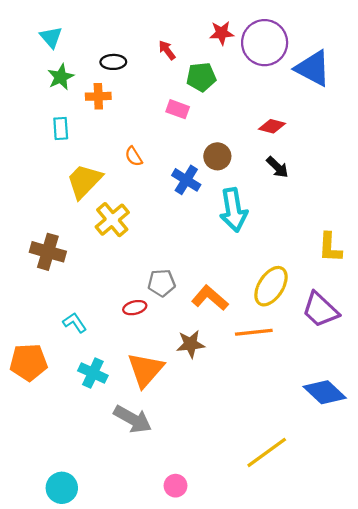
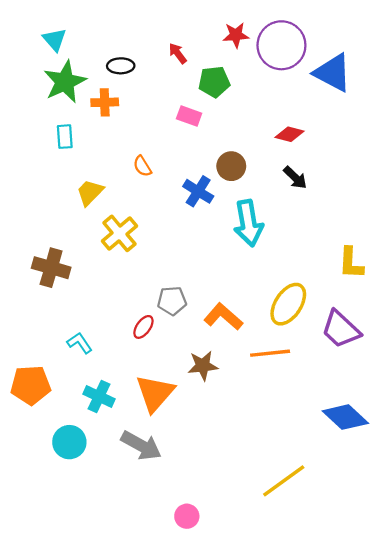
green star: (61, 77) -> (65, 82), size x1.5
yellow trapezoid: (84, 181) -> (90, 192), size x0.7
red ellipse: (135, 308) -> (143, 327), turned -40
cyan circle: (62, 488) -> (69, 442), moved

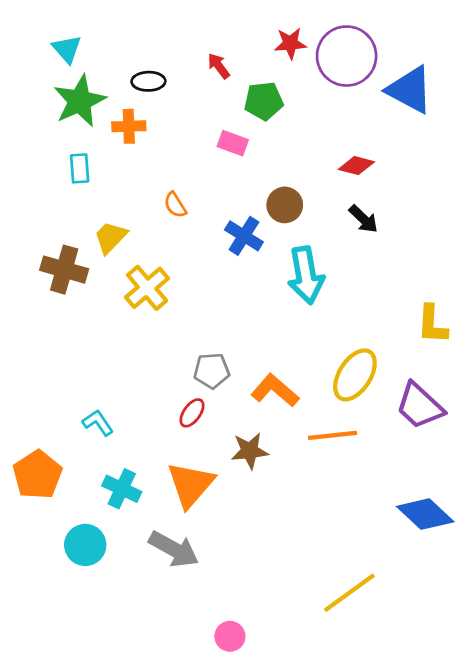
brown cross: (51, 268) -> (64, 270), moved
red ellipse: (143, 327) -> (192, 413), moved
orange pentagon: (31, 385) -> (37, 475), turned -30

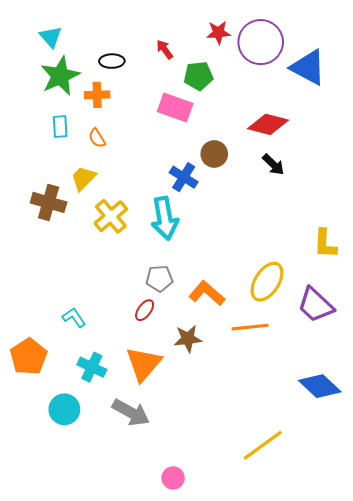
pink rectangle: (233, 143) -> (175, 108), size x1.5
red diamond: (356, 166) -> (268, 124), size x1.5
orange semicircle: (175, 205) -> (97, 138), moved
cyan arrow: (306, 275) -> (165, 218), moved

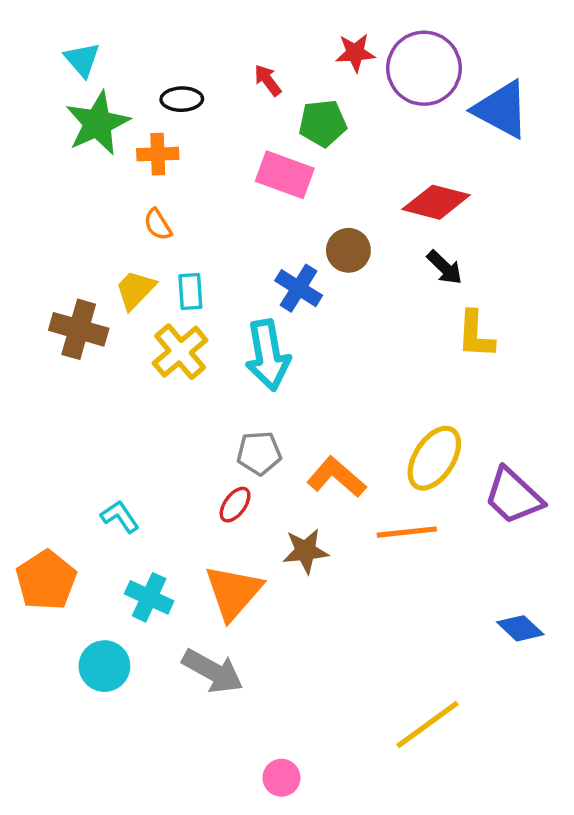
cyan rectangle: (60, 127) -> (190, 292), moved
yellow L-shape: (325, 244) -> (476, 334), moved
blue diamond: (320, 386) -> (520, 628), size x0.7

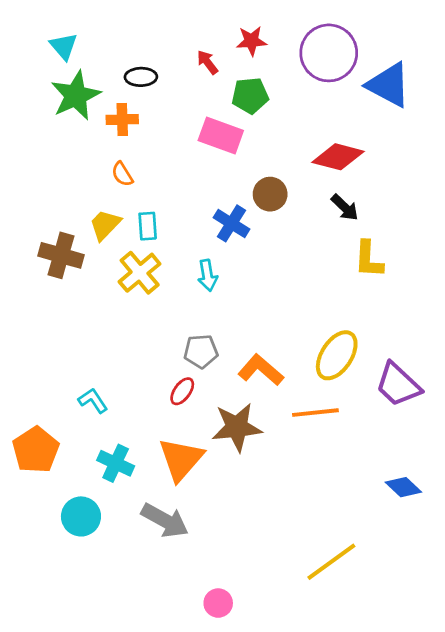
red star: (355, 53) -> (251, 41), moved
cyan arrow: (268, 355) -> (208, 275), size x0.6
brown star: (305, 551) -> (237, 427), size x1.4

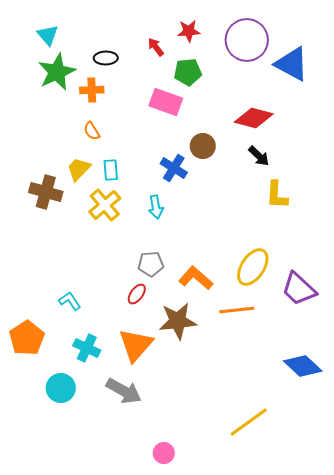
blue diamond: (403, 487) -> (303, 366), size x1.4

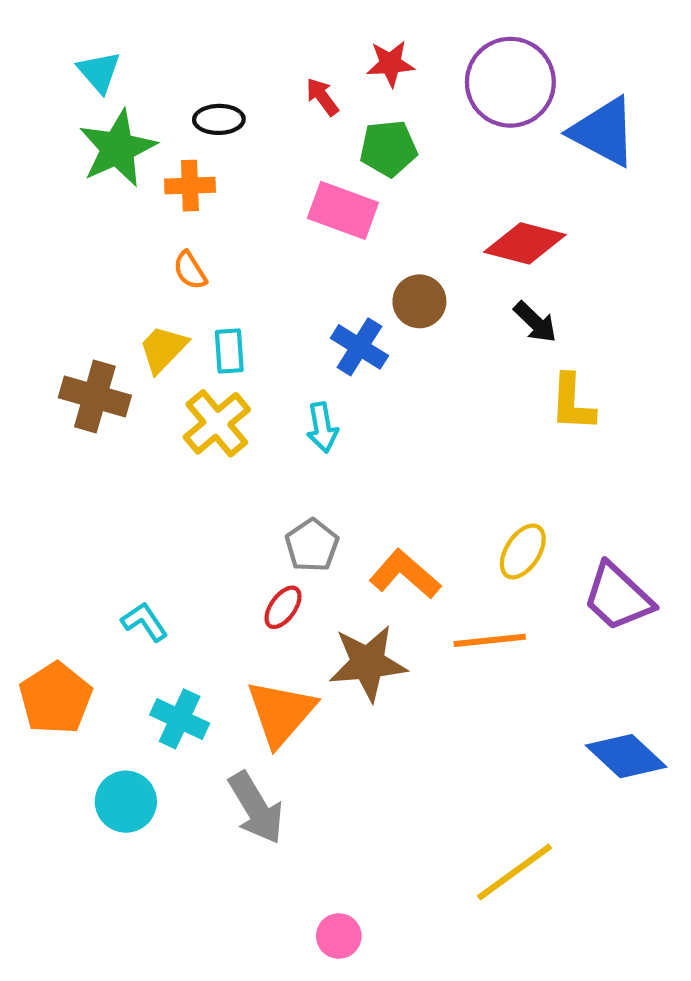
gray pentagon: (151, 264) -> (312, 545), turned -30
yellow ellipse: (253, 267) -> (523, 551), size x0.7
gray arrow: (124, 391) -> (256, 808), turned 30

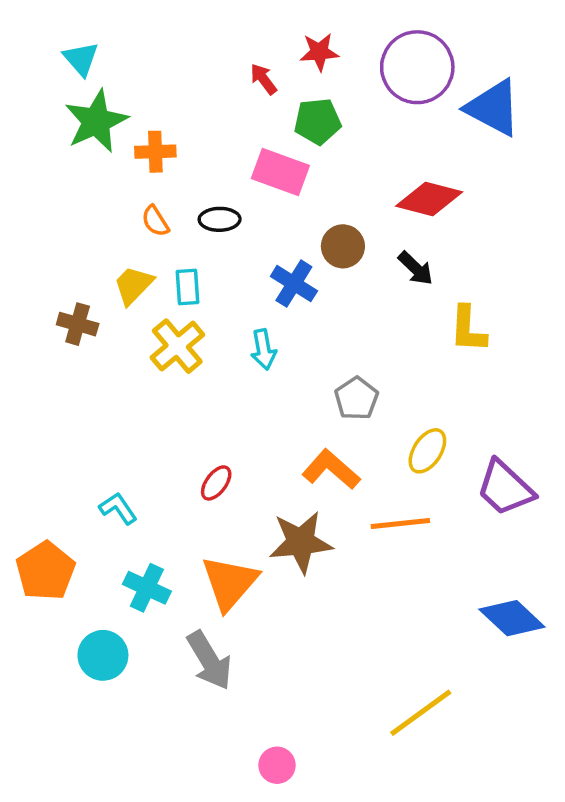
black ellipse: (219, 119) -> (220, 219), moved
black arrow: (535, 322) -> (416, 268), moved
brown cross: (95, 396) -> (78, 324), size x0.7
gray pentagon: (312, 545) -> (356, 398), moved
red ellipse: (283, 607) -> (216, 483), moved

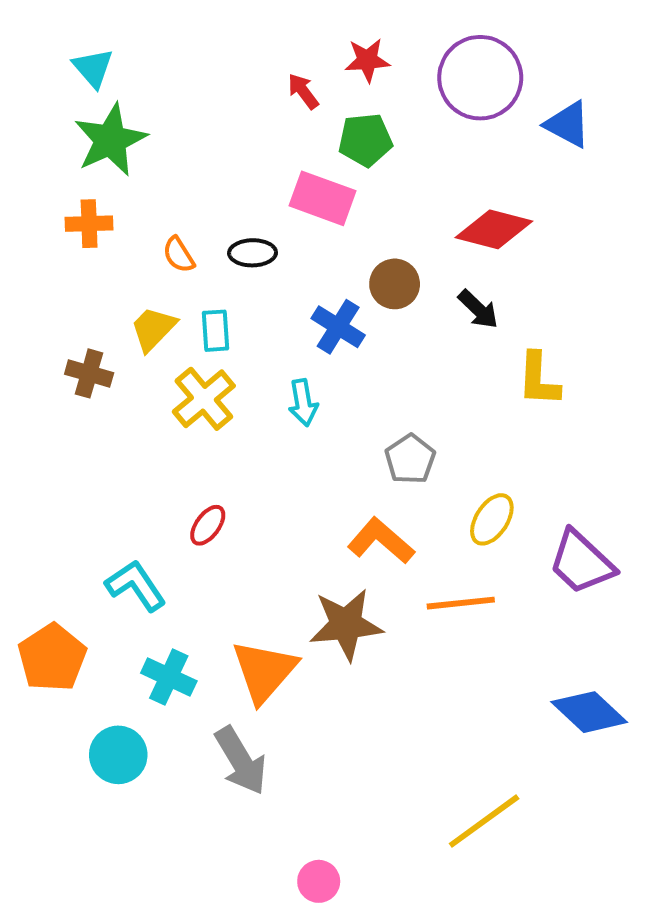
blue triangle: (493, 108) -> (568, 124), size x0.7
orange cross: (155, 152) -> (89, 224), moved
red ellipse: (216, 483) -> (208, 525), moved
cyan L-shape: (118, 508) -> (136, 586), size x1.4

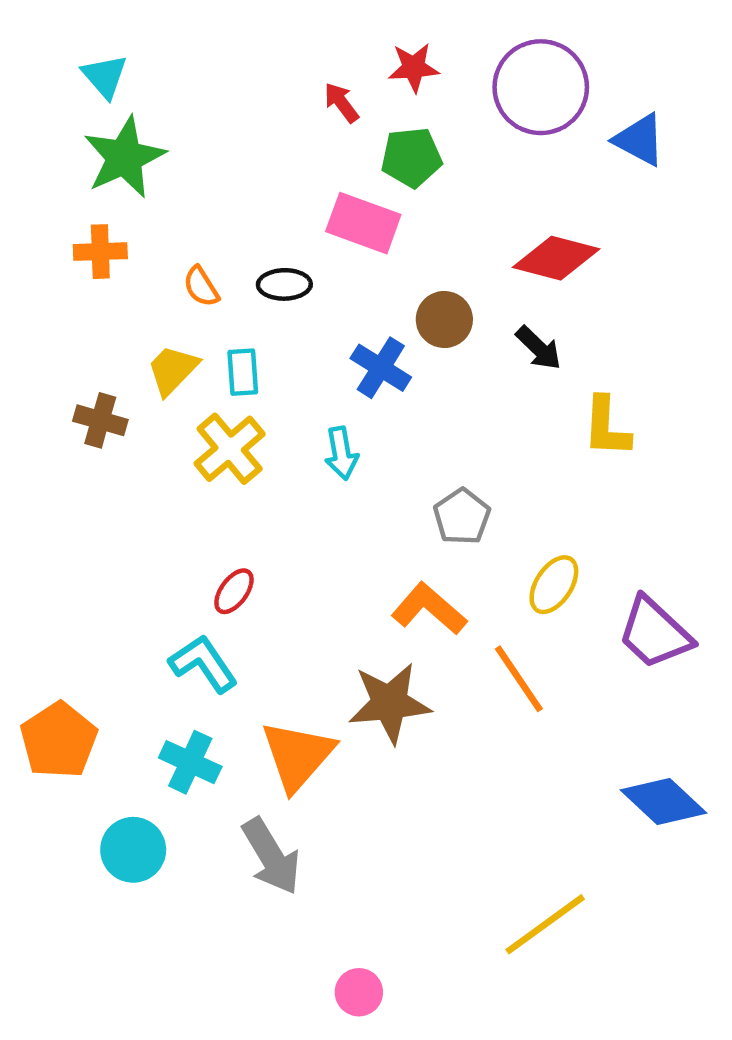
cyan L-shape: (136, 586) -> (203, 664), moved
orange line: (461, 603) -> (519, 679), turned 62

